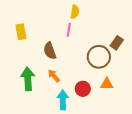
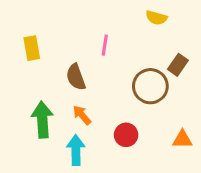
yellow semicircle: (75, 12) -> (156, 18), moved, turned 96
orange triangle: (107, 84) -> (182, 139), moved
cyan arrow: (63, 100) -> (76, 150), moved

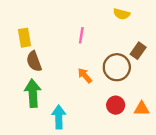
brown semicircle: (76, 77) -> (34, 61), moved
orange arrow: (82, 115) -> (85, 76), moved
red circle: (126, 135) -> (116, 105), moved

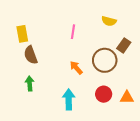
yellow semicircle: (122, 14) -> (109, 21), moved
green arrow: (33, 93) -> (30, 84), size x0.6
cyan arrow: (59, 117) -> (69, 99), moved

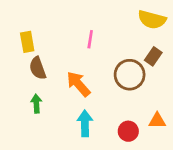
yellow semicircle: (109, 21) -> (152, 20), moved, size x1.5
orange arrow: (76, 68) -> (78, 84), moved, size x1.5
red circle: (104, 94) -> (128, 131), moved

